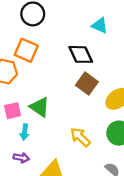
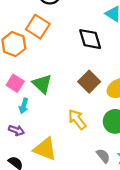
brown square: (87, 83) -> (89, 82), moved
pink square: (13, 111) -> (15, 83), turned 36

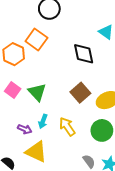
cyan arrow: (24, 106) -> (43, 121), moved
purple arrow: (16, 130) -> (25, 129), moved

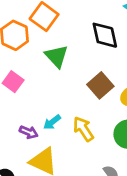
green triangle: (37, 92) -> (57, 56), moved
cyan arrow: (43, 121) -> (52, 122), turned 32

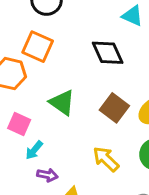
green triangle: (57, 56) -> (62, 103), moved
cyan arrow: (52, 122) -> (34, 150), moved

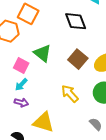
pink square: (19, 124) -> (21, 65), moved
purple arrow: (47, 175) -> (21, 103), moved

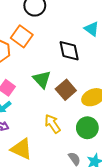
green triangle: (42, 53) -> (42, 79), moved

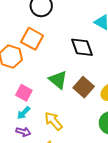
yellow arrow: (53, 124) -> (53, 121), moved

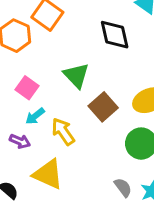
brown square: (84, 87) -> (103, 107), moved
cyan arrow: (24, 113) -> (35, 116), moved

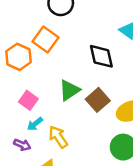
green triangle: (76, 75) -> (69, 90), turned 40
brown square: (103, 107) -> (98, 100), moved

